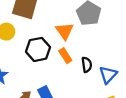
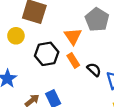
black semicircle: (87, 65) -> (94, 70), turned -40

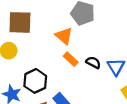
black hexagon: (47, 54) -> (35, 81), moved

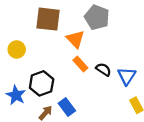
brown square: (20, 22) -> (48, 19), moved

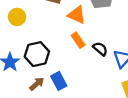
orange triangle: (75, 39) -> (77, 15), turned -30

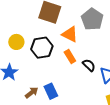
yellow circle: (17, 17) -> (16, 42), moved
black hexagon: (37, 54) -> (42, 48), moved

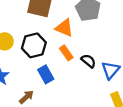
blue rectangle: (51, 91) -> (46, 74), moved

